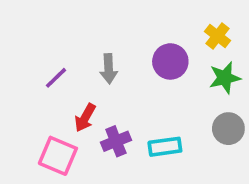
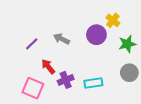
yellow cross: (218, 36) -> (113, 20), moved
gray arrow: (109, 69) -> (62, 39), turned 119
red arrow: (85, 118) -> (48, 67), turned 112

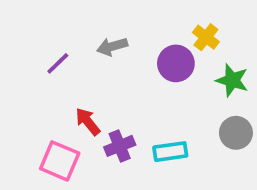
gray arrow: (62, 39) -> (112, 47), moved, turned -42
purple line: (32, 44) -> (58, 63), moved
green star: (127, 44) -> (232, 80), turned 30

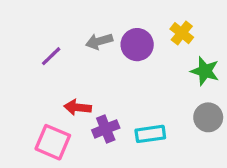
purple circle: (176, 63) -> (137, 45), moved
red arrow: (88, 122) -> (78, 107), turned -45

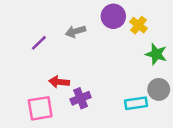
purple circle: (137, 45) -> (113, 16), moved
cyan rectangle: (150, 134) -> (136, 103), moved
pink square: (53, 142) -> (40, 108), turned -32

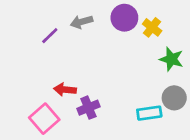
gray arrow: (76, 31) -> (82, 22), moved
purple line: (39, 43) -> (50, 36), moved
pink square: (40, 108) -> (44, 119), turned -32

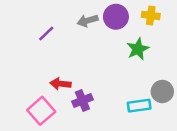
gray arrow: (82, 22) -> (88, 21), moved
yellow cross: (152, 27) -> (151, 15), moved, turned -30
green star: (171, 59) -> (138, 49), moved, turned 30

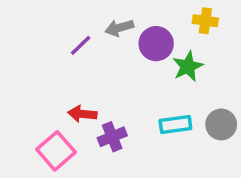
purple circle: (116, 17) -> (156, 44), moved
purple line: (46, 34) -> (81, 45), moved
cyan rectangle: (139, 106) -> (175, 124), moved

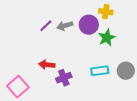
yellow cross: (205, 21) -> (106, 12), moved
gray arrow: (119, 28) -> (65, 26), moved
pink square: (56, 151) -> (18, 87), moved

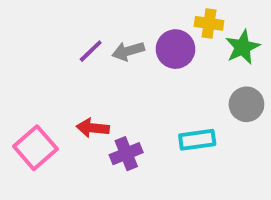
green star: (107, 38) -> (243, 47), moved
gray circle: (126, 71) -> (246, 104), moved
pink square: (18, 87) -> (35, 148), moved

